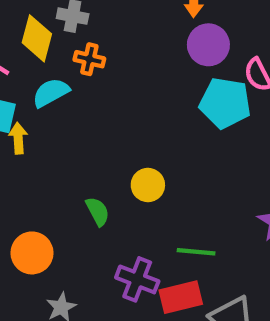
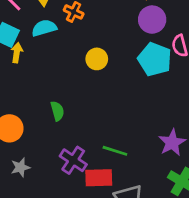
yellow circle: (148, 185) -> (97, 59), moved

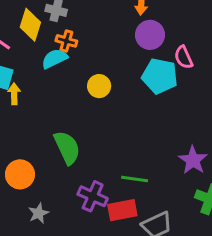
cyan semicircle: (44, 28) -> (55, 59), moved
green semicircle: (57, 111) -> (67, 148), size x1.6

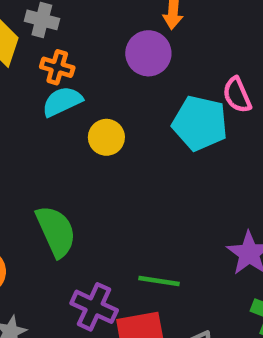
purple circle: (150, 35) -> (148, 53), moved
cyan semicircle: (55, 59) -> (62, 101), moved

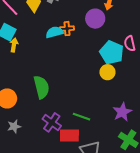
orange cross: (57, 67) -> (67, 29), moved, turned -32
yellow circle: (106, 137) -> (107, 72), moved

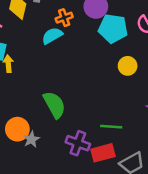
orange cross: (67, 29) -> (64, 18), moved
cyan pentagon: (112, 53) -> (113, 29), moved
gray star: (14, 126) -> (31, 139), moved

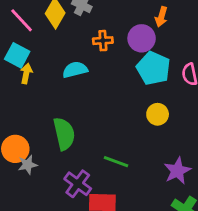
cyan semicircle: (52, 36) -> (75, 70), moved
green line: (111, 127) -> (116, 162), moved

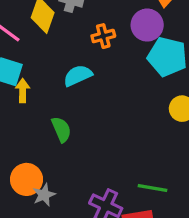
green semicircle: (64, 134) -> (61, 129), moved, size x0.7
green line: (116, 162) -> (152, 188), moved

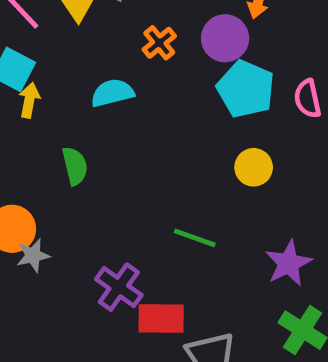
orange cross: (103, 36) -> (159, 43), turned -35
green line: (152, 188) -> (195, 238), moved

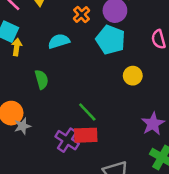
cyan pentagon: (246, 89) -> (111, 40), moved
green line: (195, 238) -> (87, 112), moved, turned 30
red rectangle: (161, 319) -> (86, 135), moved

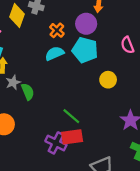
cyan semicircle: (59, 41) -> (55, 53), moved
gray star: (22, 126) -> (13, 82), moved

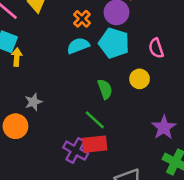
pink semicircle: (127, 45) -> (156, 48), moved
gray star: (13, 82) -> (33, 102), moved
green semicircle: (28, 92) -> (105, 89), moved

